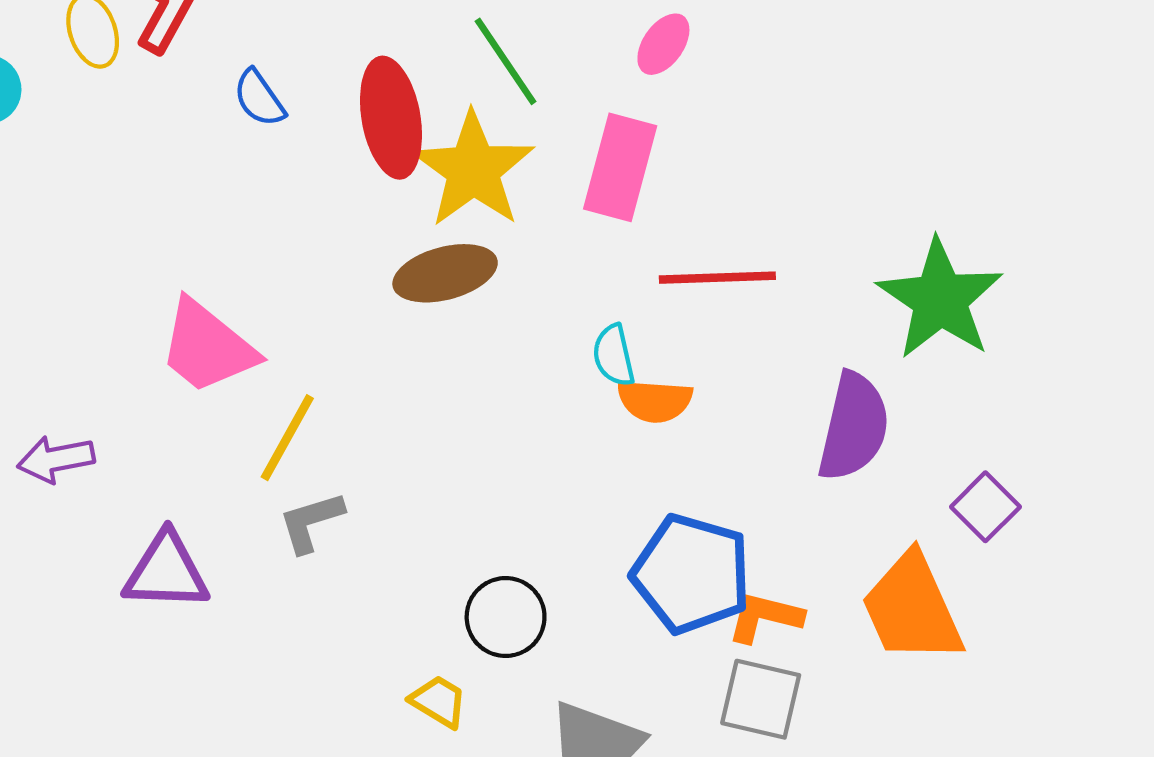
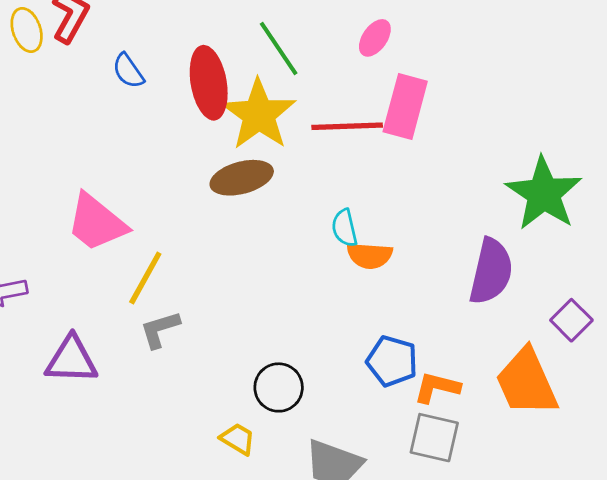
pink rectangle: (620, 167) -> (405, 106), moved
red line: (717, 278) -> (347, 126), moved
blue pentagon: (691, 574) -> (392, 361), size x0.7

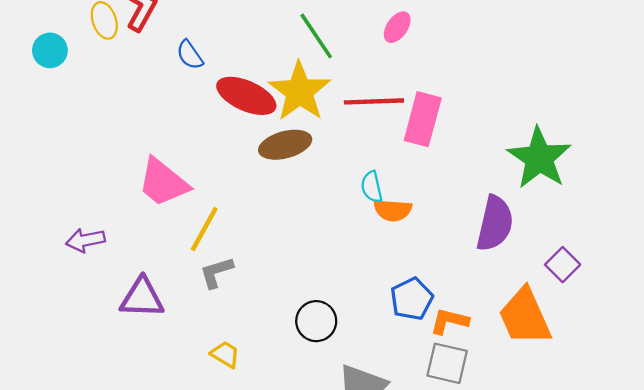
red ellipse: (209, 83) -> (246, 96), moved, turned -56
pink rectangle: (405, 106) -> (423, 119), moved
blue pentagon: (392, 361) -> (412, 299), turned 30
yellow trapezoid: (238, 439) -> (225, 354), moved

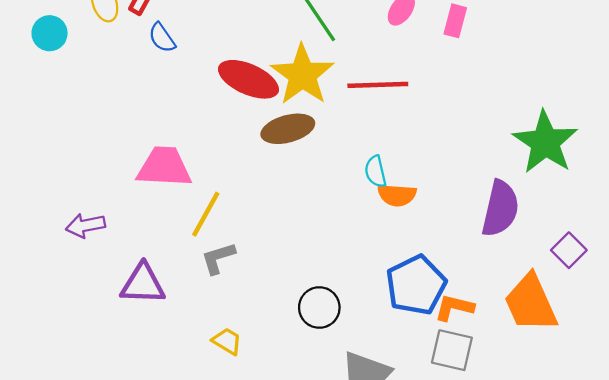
blue semicircle: (190, 55) -> (162, 38), moved
pink rectangle: (423, 119) -> (455, 21), moved, size x0.6
pink trapezoid: (163, 182) -> (164, 167), turned 144
blue pentagon: (412, 299) -> (416, 285), size x1.4

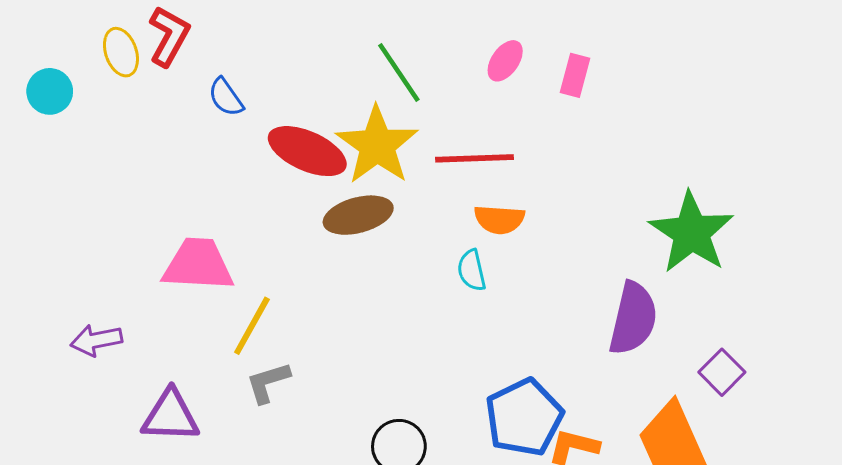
blue semicircle: (162, 38) -> (226, 97), moved
orange semicircle: (397, 195) -> (499, 219), moved

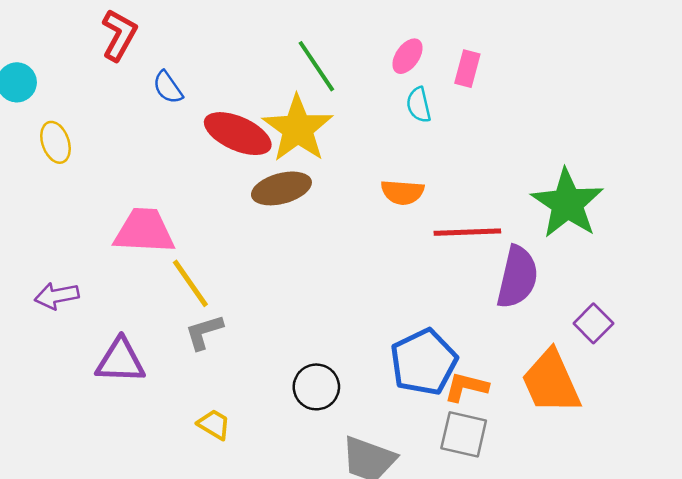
yellow ellipse: (121, 52) -> (55, 142), moved
red line: (475, 158) -> (467, 232), moved
cyan semicircle: (472, 270) -> (419, 105), moved
yellow line: (252, 326) -> (190, 283), turned -64

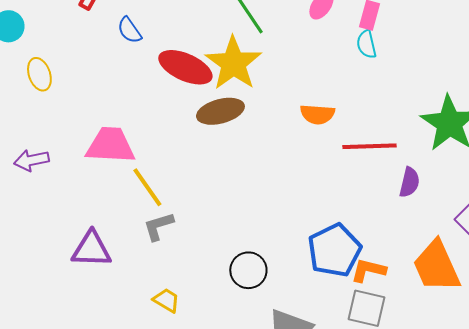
cyan semicircle: (419, 105) -> (366, 44), moved
purple semicircle: (517, 277) -> (409, 182), size x0.6
purple arrow: (57, 296) -> (31, 160), moved

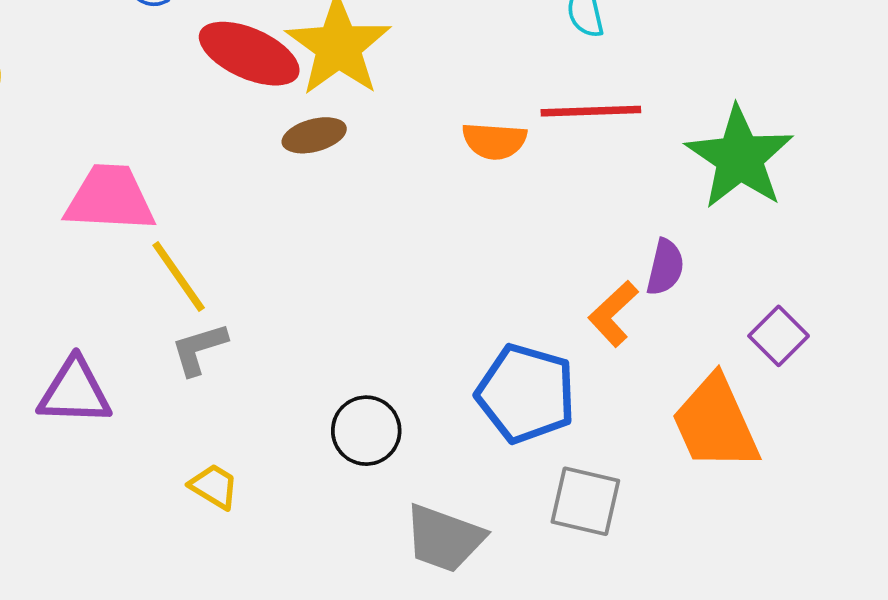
brown ellipse: (220, 111) -> (314, 135), size x0.7
red line: (369, 146) -> (591, 111), moved
blue pentagon: (334, 250) -> (526, 393), turned -30
orange L-shape: (368, 270) -> (613, 314), moved, turned -57

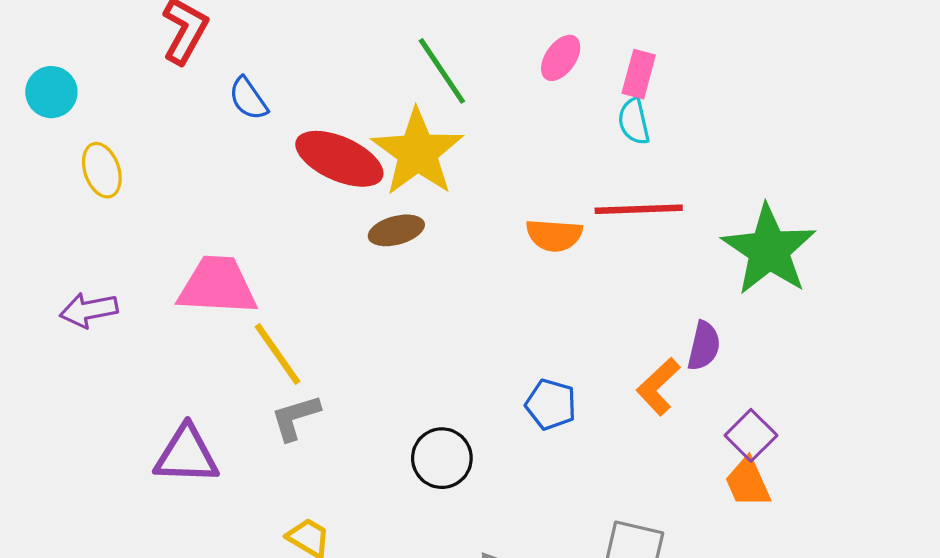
purple square: (779, 336) -> (751, 435), moved
blue pentagon: (526, 393) -> (551, 404), moved, size x0.6
orange trapezoid: (715, 423) -> (748, 483), size x0.6
black circle: (366, 431) -> (442, 458), moved

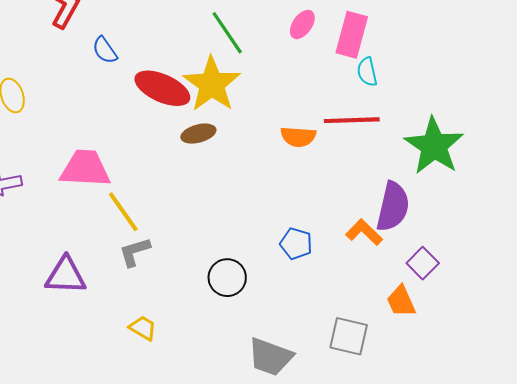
pink rectangle: (639, 74) -> (352, 35), size x1.5
cyan semicircle: (634, 121) -> (367, 72), moved
purple semicircle: (704, 346) -> (393, 207), size x1.6
orange L-shape: (658, 387) -> (364, 232), turned 87
orange trapezoid: (748, 483) -> (401, 301), moved

